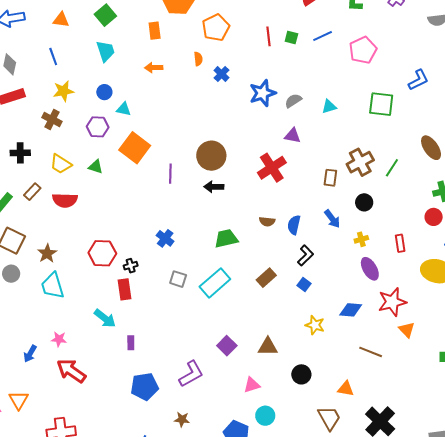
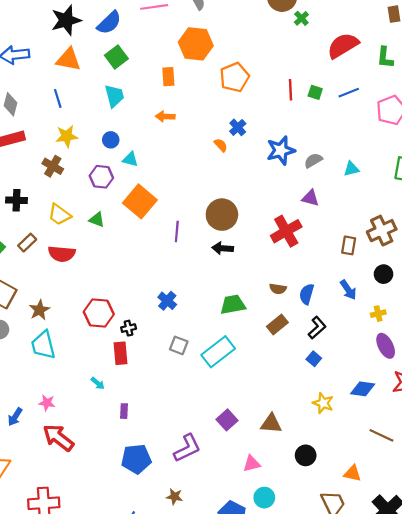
orange triangle: (61, 20) -> (68, 59), size x1.4
orange semicircle: (198, 59) -> (221, 145), moved, turned -40
brown rectangle: (266, 278) -> (277, 325), moved
cyan arrow: (105, 318) -> (98, 383), size x0.6

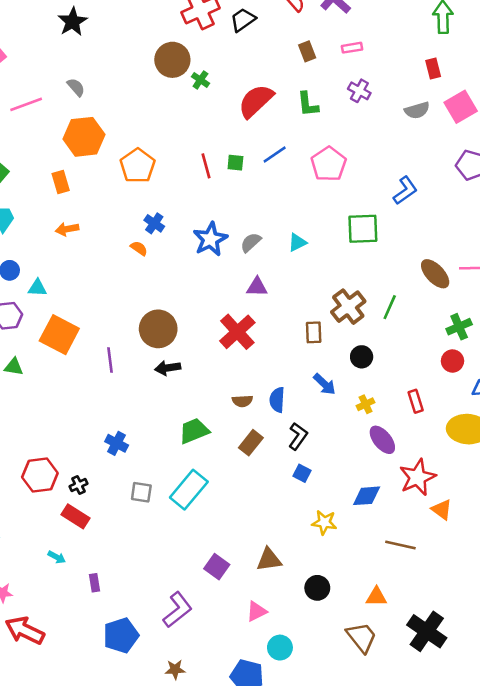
red rectangle: (120, 353) -> (75, 516), turned -40

